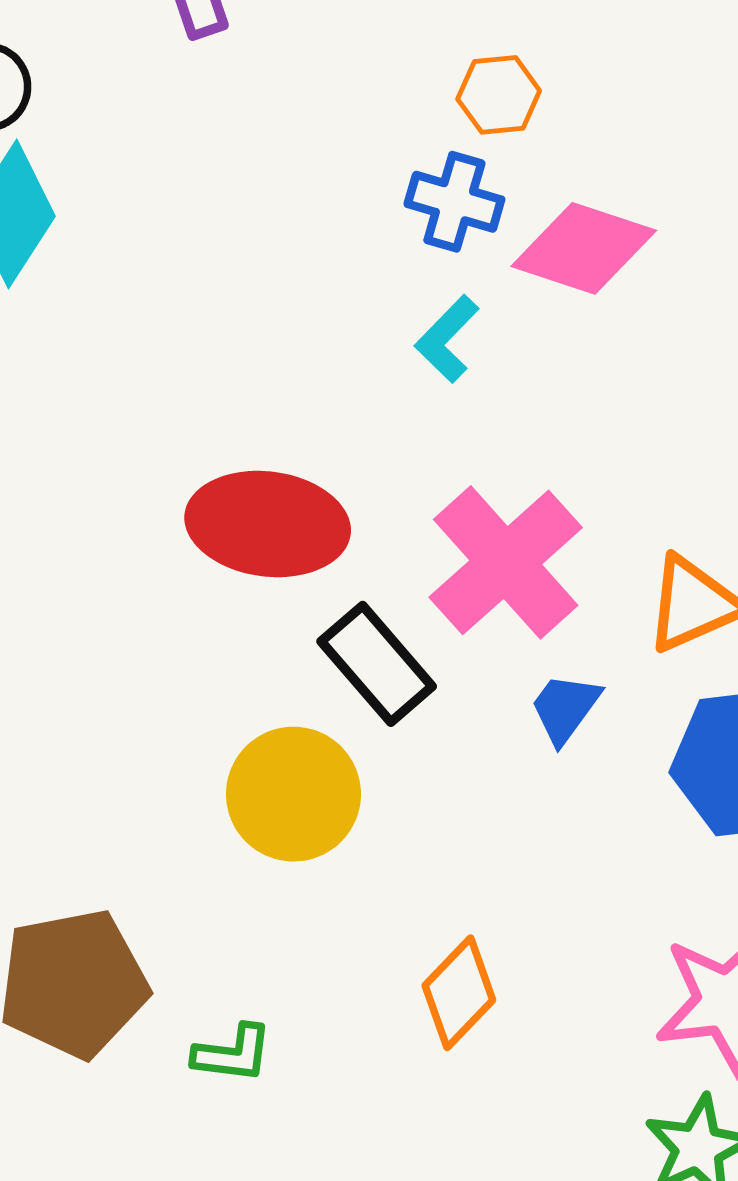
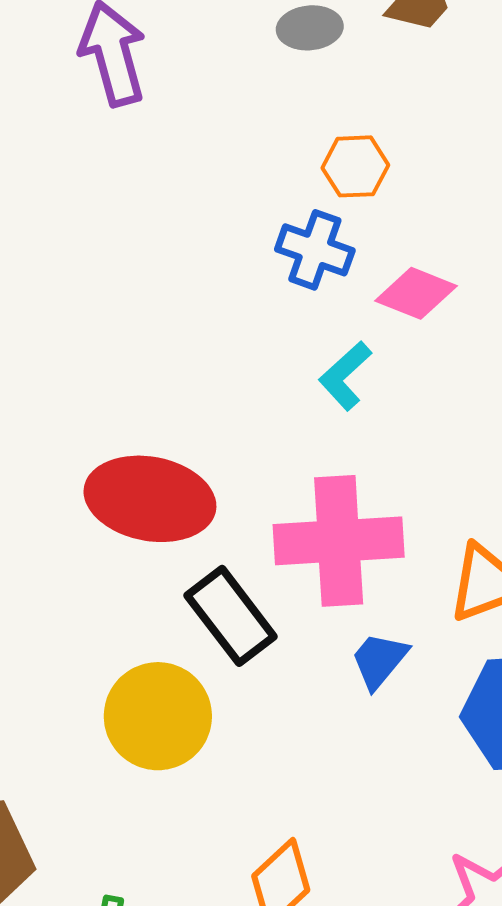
pink diamond: (584, 248) -> (416, 293), size x0.7
cyan L-shape: (447, 339) -> (345, 376), moved
pink cross: (506, 562) -> (339, 541), turned 35

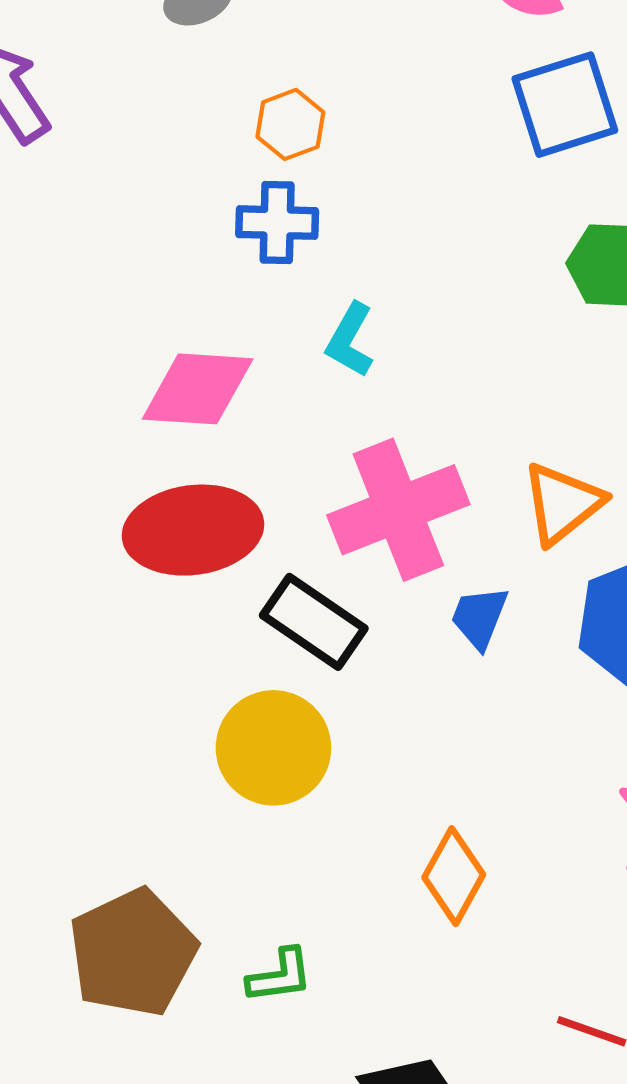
pink diamond: (416, 293) -> (198, 389), moved, size x1.4

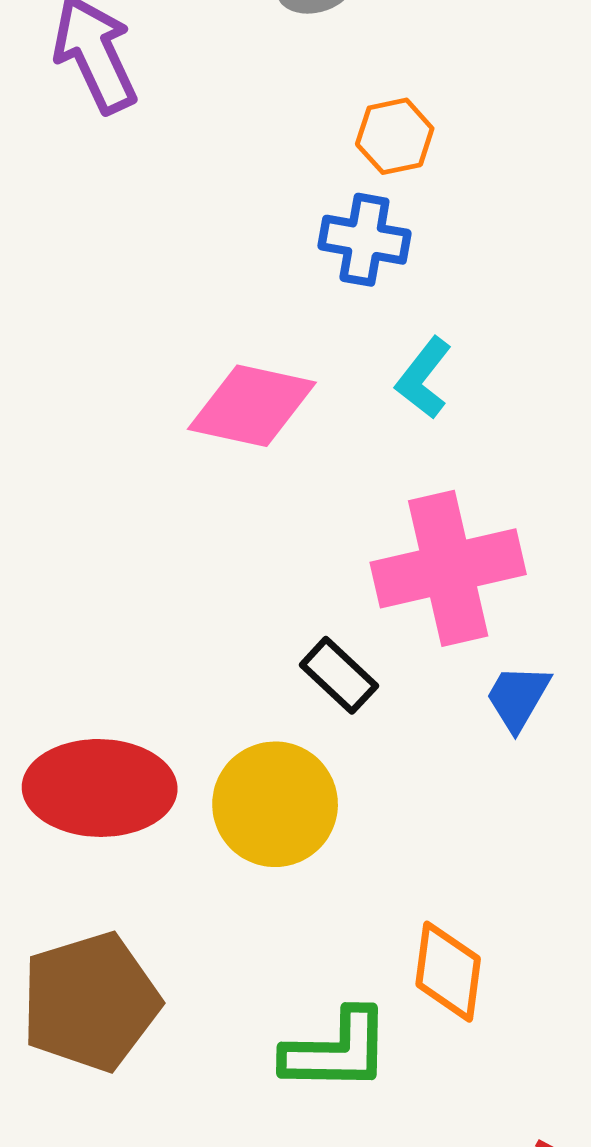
red ellipse: (193, 530) -> (100, 788), moved
black rectangle: (314, 622) -> (339, 675), size x0.7
orange diamond: (454, 876) -> (448, 972), turned -30
green L-shape: (280, 976) -> (337, 1051), moved, size x1.5

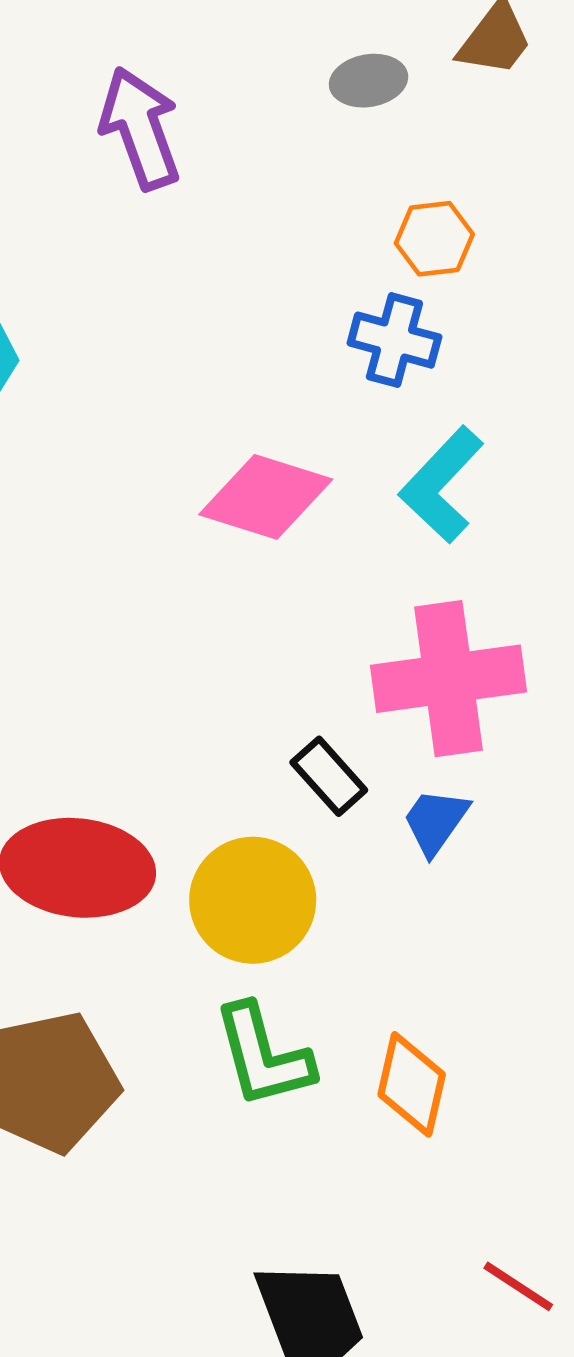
cyan L-shape: (424, 378) -> (441, 485), size x1.4
blue trapezoid: (518, 697) -> (436, 821), moved
green L-shape: (337, 1051) -> (263, 1056), moved, turned 69

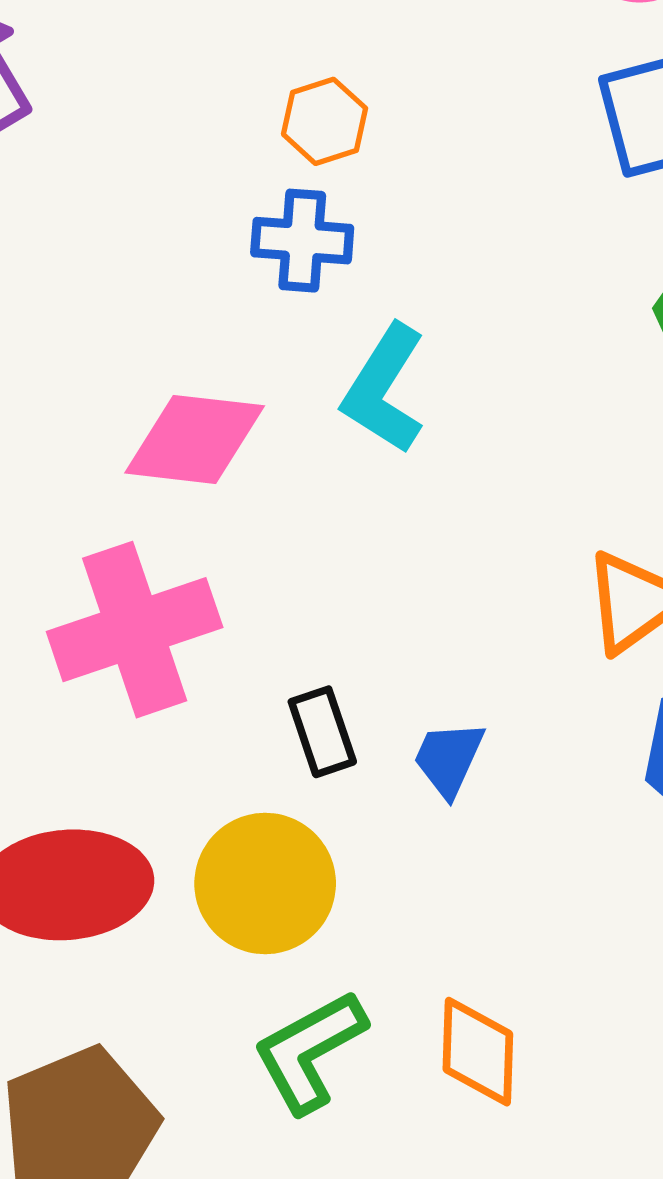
pink cross: (449, 679) -> (135, 630), moved
black rectangle: (329, 776) -> (322, 732), turned 34
green L-shape: (263, 1056) -> (310, 1051), turned 87

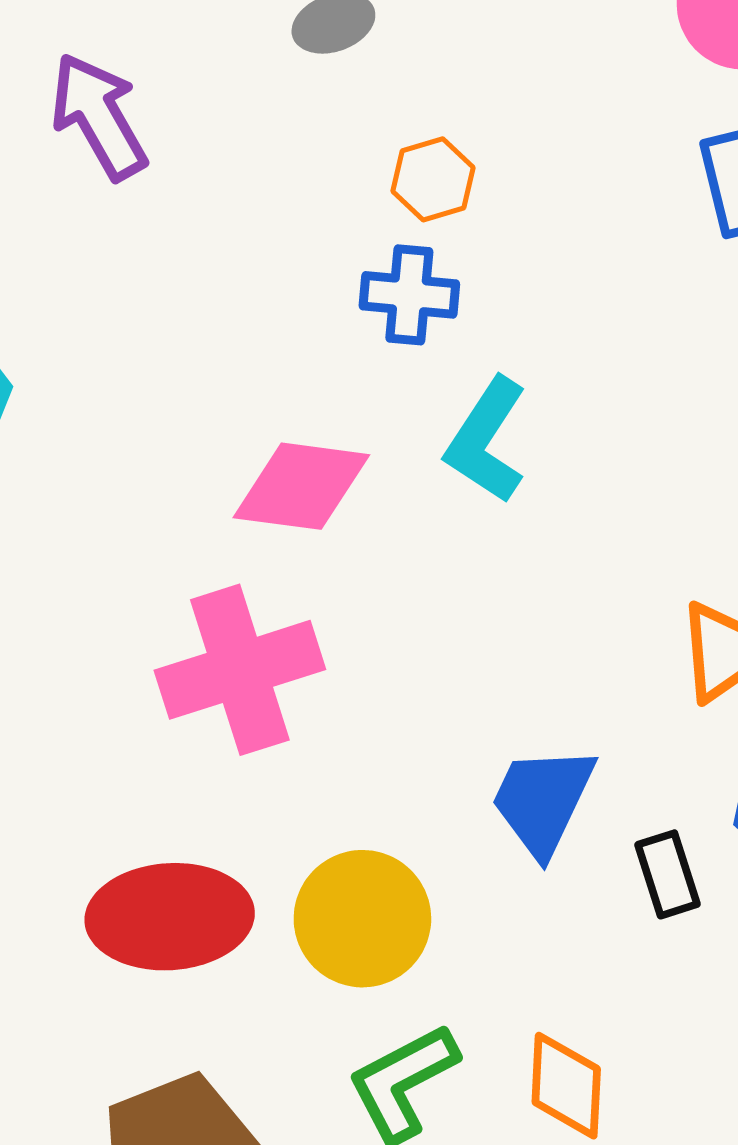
black rectangle: (322, 732) -> (667, 874), moved
blue trapezoid: (449, 759) -> (543, 801), size x1.5

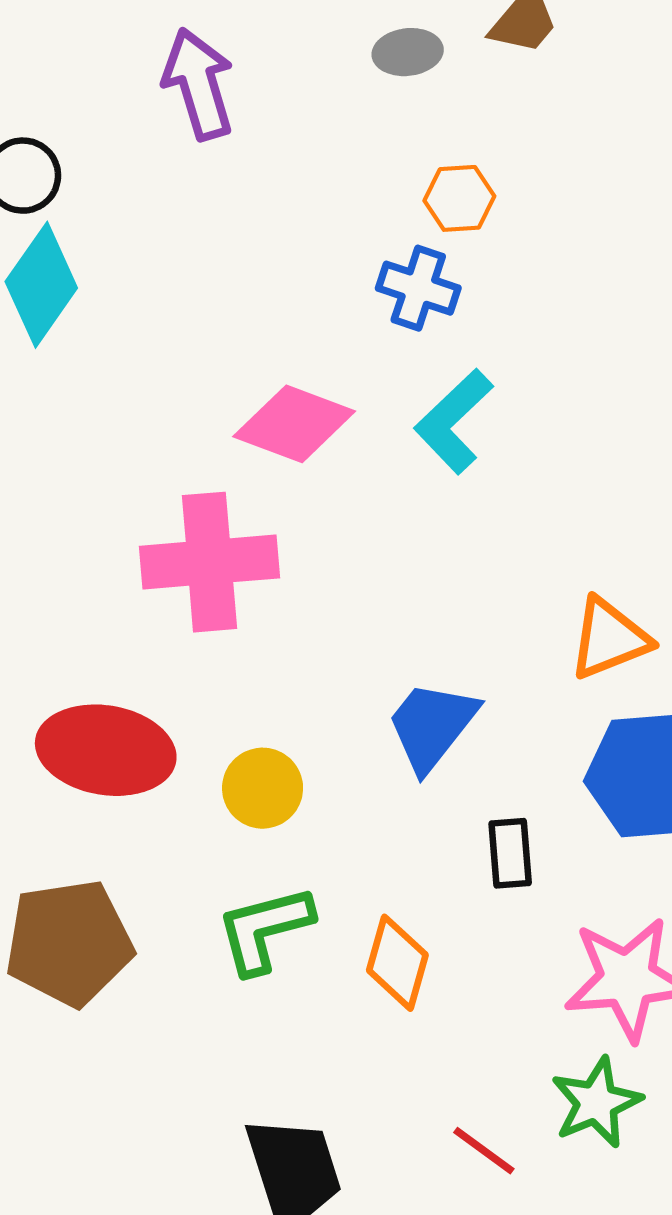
black rectangle: (667, 874) -> (510, 853), moved
yellow circle: (362, 919) -> (263, 788), size x0.7

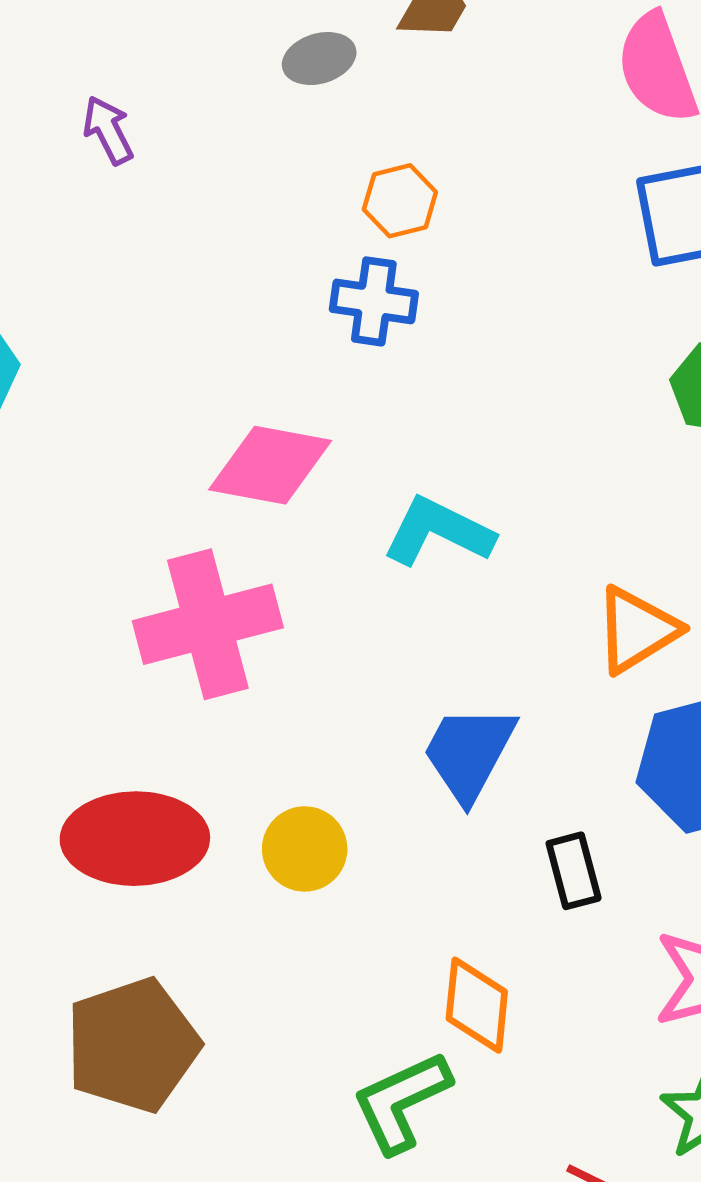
purple arrow: (199, 84) -> (108, 130), size x0.6
cyan L-shape: (454, 421) -> (438, 532), moved, turned 80
green L-shape: (265, 929) -> (401, 1102), moved

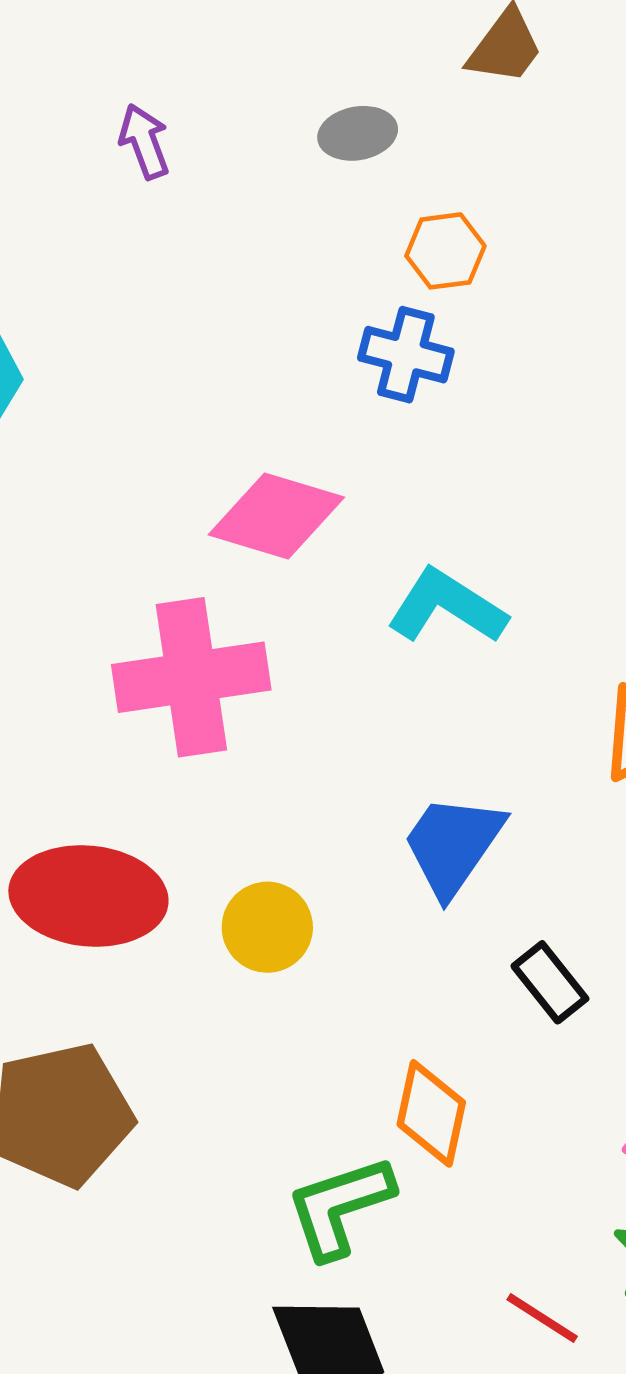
gray ellipse: (319, 59) -> (358, 133), moved
black rectangle: (574, 871) -> (550, 982), turned -30

